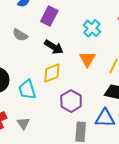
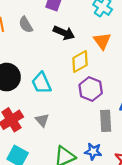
gray semicircle: (20, 35) -> (26, 25), turned 35
yellow diamond: (52, 73) -> (80, 62), moved

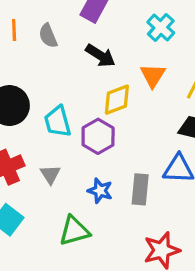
purple hexagon: (91, 89) -> (98, 136), moved
blue star: (93, 151) -> (100, 191), moved

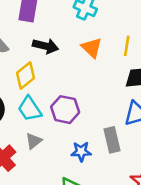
yellow diamond: (117, 100) -> (25, 75), moved
gray triangle: (50, 174) -> (34, 141), moved, turned 42

